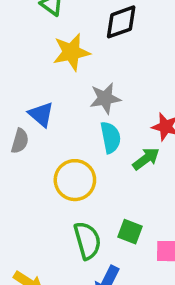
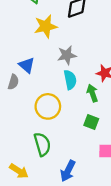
green arrow: (146, 159) -> (92, 93), turned -72
green square: (130, 232) -> (91, 122), moved
green semicircle: (87, 240) -> (42, 144), moved

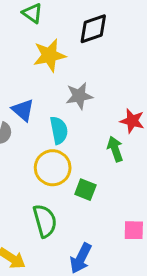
cyan semicircle: (70, 80) -> (59, 130), moved
green square: (91, 122) -> (85, 190), moved

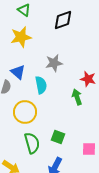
yellow star: (50, 55) -> (21, 37), moved
yellow circle: (53, 168) -> (25, 112), moved
green square: (85, 190) -> (58, 137), moved

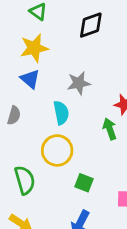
blue triangle: (18, 72) -> (30, 79), moved
yellow circle: (25, 112) -> (57, 150), moved
green semicircle: (32, 143) -> (25, 180), moved

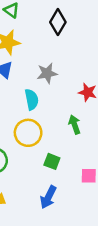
black diamond: (91, 25) -> (58, 22), turned -40
green arrow: (110, 129) -> (75, 125), moved

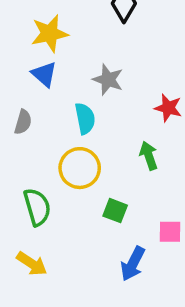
gray star: (47, 73) -> (108, 80), turned 30
blue arrow: (48, 197) -> (133, 264), moved

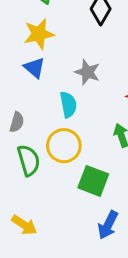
gray semicircle: (23, 122) -> (17, 122), moved
green semicircle: (37, 207) -> (29, 160), moved
green square: (115, 211) -> (93, 181), size x1.5

